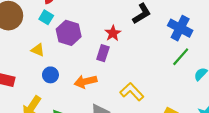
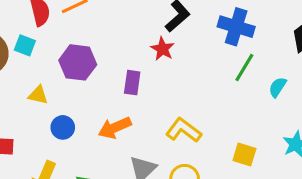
cyan square: (46, 17) -> (25, 45), moved
red star: (113, 33) -> (162, 49), moved

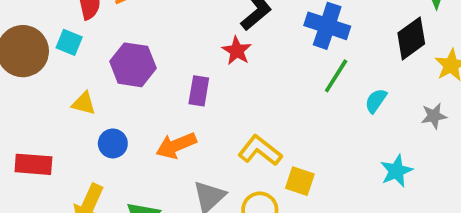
yellow square: (244, 155) -> (300, 181), moved

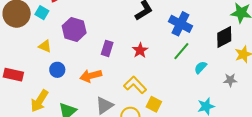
red star: (237, 51) -> (140, 50), moved

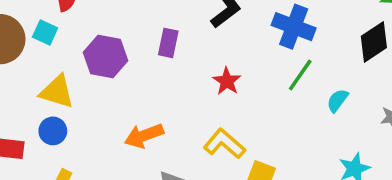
yellow triangle: (45, 46) -> (57, 92), size x1.5
purple rectangle: (107, 48) -> (168, 43), moved
blue circle: (57, 70) -> (53, 131), moved

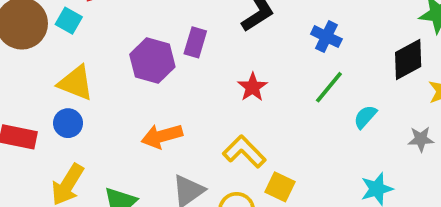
blue cross: (294, 27) -> (326, 37), size x0.7
purple hexagon: (106, 57) -> (152, 61), moved

